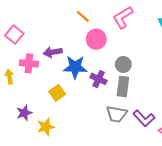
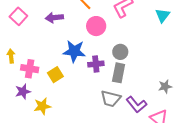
purple arrow: (53, 52) -> (54, 18), moved
pink cross: (29, 63) -> (30, 69), moved
purple cross: (99, 79) -> (96, 64), turned -35

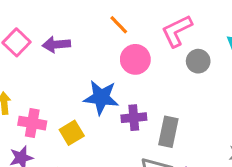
purple arrow: (54, 18) -> (56, 45), moved
gray circle: (120, 52) -> (198, 61), moved

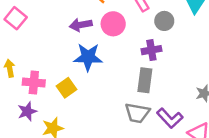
purple arrow: (56, 45) -> (81, 25), moved
purple cross: (134, 118) -> (151, 50), moved

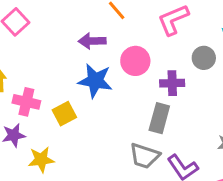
gray circle: (164, 21) -> (204, 58), moved
pink circle: (113, 24) -> (135, 61), moved

